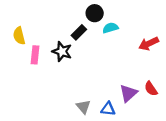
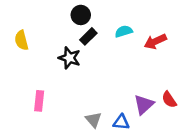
black circle: (95, 13) -> (81, 15), moved
red arrow: (149, 44) -> (155, 41), moved
pink rectangle: (35, 55) -> (39, 101), moved

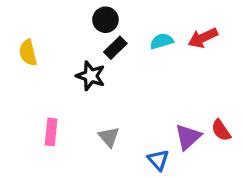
red arrow: (155, 41) -> (203, 38), moved
gray triangle: (93, 120) -> (109, 137), moved
blue triangle: (121, 122) -> (158, 160), turned 42

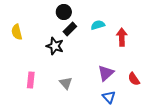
red arrow: (203, 38) -> (122, 37), moved, turned 114
purple triangle: (188, 137) -> (106, 73), moved
blue triangle: (158, 160) -> (109, 97), moved

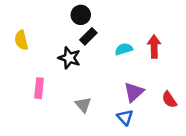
cyan semicircle: (98, 25) -> (124, 49), moved
pink rectangle: (31, 80) -> (39, 88), moved
blue triangle: (109, 97) -> (125, 117), moved

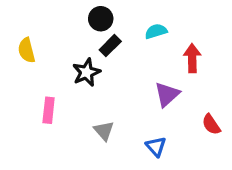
cyan semicircle: (124, 49) -> (156, 31), moved
black star: (69, 58) -> (86, 72), turned 30
purple triangle: (134, 92) -> (167, 94), moved

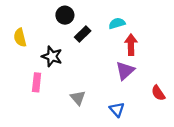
black circle: (101, 19) -> (65, 15), moved
red arrow: (192, 58) -> (131, 45), moved
black star: (86, 72) -> (52, 56), moved, turned -30

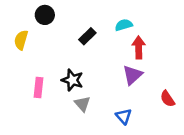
black circle: (65, 15) -> (45, 15), moved
yellow semicircle: (20, 38) -> (21, 40), turned 30
black star: (52, 56) -> (72, 80), moved

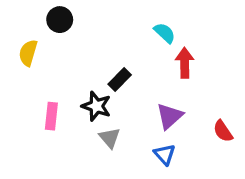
cyan semicircle: (124, 25) -> (165, 33), turned 60
black rectangle: (87, 36) -> (120, 80), moved
purple triangle: (132, 75) -> (170, 116), moved

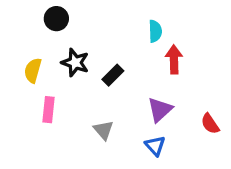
cyan semicircle: (165, 33) -> (155, 31), turned 45
yellow semicircle: (28, 53) -> (33, 70), moved
black star: (96, 106) -> (75, 63), moved

